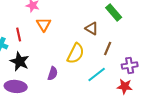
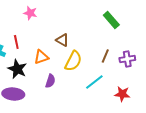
orange triangle: (44, 24) -> (41, 57), moved, turned 42
brown triangle: (92, 28) -> (62, 40), moved
purple cross: (130, 65) -> (127, 59), moved

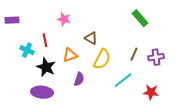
pink star: (30, 13) -> (64, 19), moved

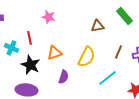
brown triangle: (91, 38) -> (98, 26), moved, turned -40

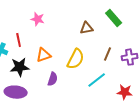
black star: (30, 65) -> (20, 67), turned -30

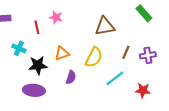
green rectangle: (114, 18) -> (144, 13), moved
brown triangle: (87, 28) -> (105, 26), size x1.5
red line: (19, 40) -> (37, 27), moved

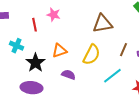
black star: (38, 65) -> (35, 63), turned -30
purple semicircle: (71, 77) -> (68, 75), turned -88

